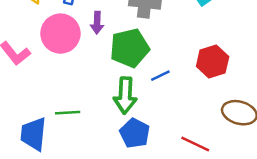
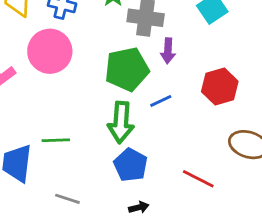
purple arrow: (97, 23) -> (168, 51), moved

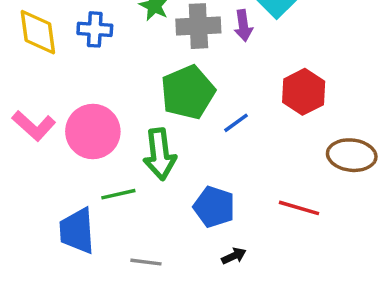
pink circle: (50, 51) -> (93, 132), moved
purple arrow: (168, 51) -> (243, 26), moved
green arrow: (121, 122) -> (160, 154), moved

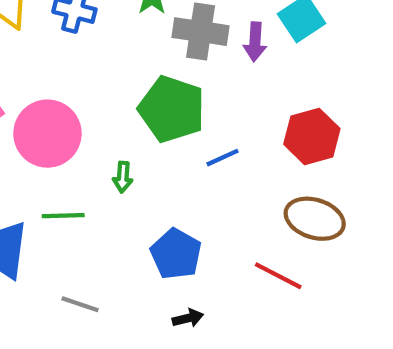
green pentagon: (188, 92) -> (172, 109), turned 30
green arrow: (160, 154) -> (123, 177), size x0.5
brown ellipse: (352, 155) -> (315, 219), moved

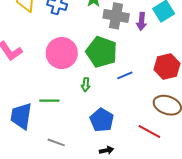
pink circle: (47, 134) -> (62, 53), moved
green arrow: (123, 177) -> (86, 85), moved

